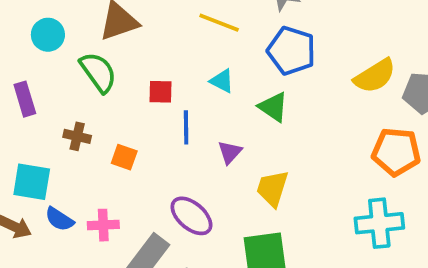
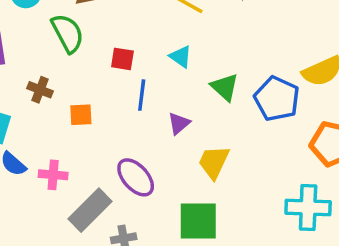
blue pentagon: (291, 51) -> (277, 99), moved
orange square: (124, 157) -> (81, 115), turned -30

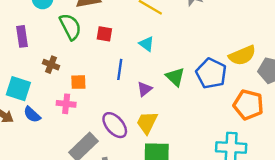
red square: (122, 59) -> (104, 34), moved
green triangle: (225, 87) -> (175, 77), moved
yellow trapezoid: (214, 162) -> (147, 123), moved
pink cross: (53, 175) -> (66, 104), moved

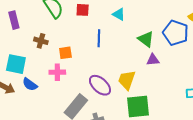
purple triangle: (145, 89) -> (153, 60), moved, turned 40

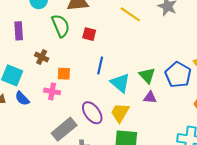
cyan triangle: (119, 14) -> (120, 83), moved, size x1.5

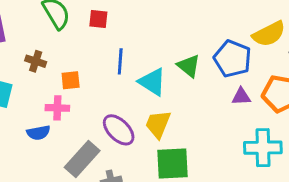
purple triangle: (150, 97) -> (241, 97), moved
blue semicircle: (22, 98) -> (38, 133), moved, turned -49

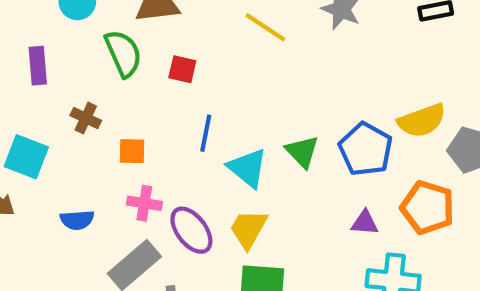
purple triangle: (241, 97) -> (365, 223), moved
pink cross: (57, 108) -> (144, 203), moved

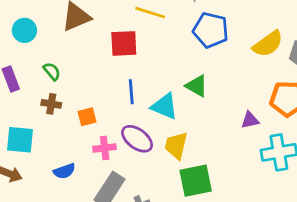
green semicircle: (123, 53) -> (52, 71), moved, size x0.6
red square: (182, 69) -> (124, 43), moved, size x1.5
blue pentagon: (366, 149) -> (211, 30), moved
purple ellipse: (191, 230) -> (137, 139), moved

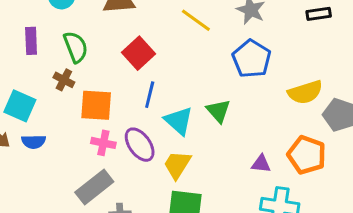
red square: (124, 43) -> (138, 53), moved, turned 32
green semicircle: (52, 71) -> (76, 47), size x1.5
orange square: (87, 117) -> (96, 105), size x1.6
blue semicircle: (64, 171) -> (34, 142), moved

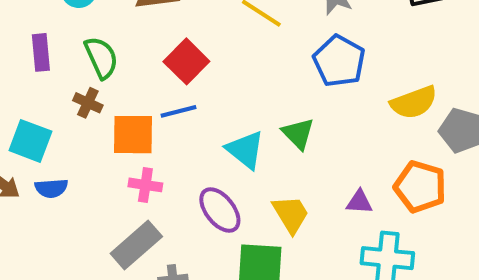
blue line: (150, 95) -> (178, 111), moved, turned 65
purple ellipse: (140, 145) -> (220, 210), moved
yellow trapezoid: (177, 165) -> (291, 214), moved, turned 120

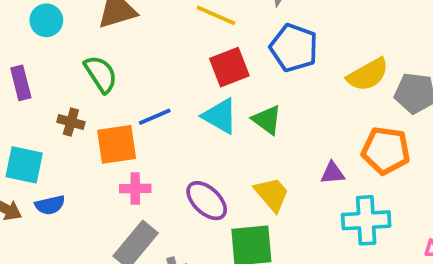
green semicircle: (101, 58) -> (101, 74), moved
red square: (186, 61) -> (229, 67), moved, turned 33
cyan triangle: (245, 150) -> (220, 116), moved

